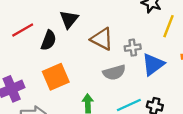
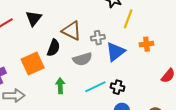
black triangle: (69, 19) -> (34, 18), moved
black semicircle: (49, 40) -> (53, 48), moved

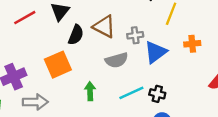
black semicircle: (53, 48) -> (76, 35), moved

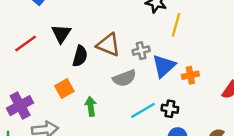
orange cross: (192, 44) -> (190, 75), moved
orange square: (58, 65) -> (64, 89), size x0.7
green arrow: (90, 91) -> (91, 106), moved

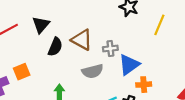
yellow line: (176, 25) -> (159, 25), moved
orange cross: (190, 75) -> (144, 85), moved
orange square: (64, 89) -> (22, 72), moved

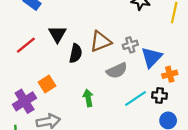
brown triangle: (82, 40) -> (100, 41), turned -40

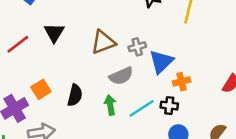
black semicircle: (76, 53) -> (75, 95), moved
green arrow: (88, 98) -> (110, 105), moved

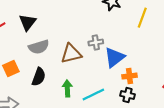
brown triangle: (103, 42) -> (71, 54), moved
gray semicircle: (121, 76) -> (39, 47), moved
black cross: (169, 106) -> (127, 95), moved

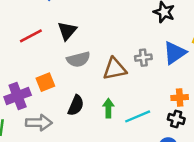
blue triangle: (114, 57) -> (175, 53), moved
black semicircle: (39, 77) -> (76, 105), moved

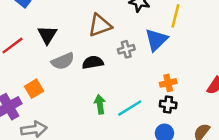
brown triangle: (115, 69) -> (100, 25), moved
black semicircle: (76, 105) -> (93, 62), moved, turned -114

